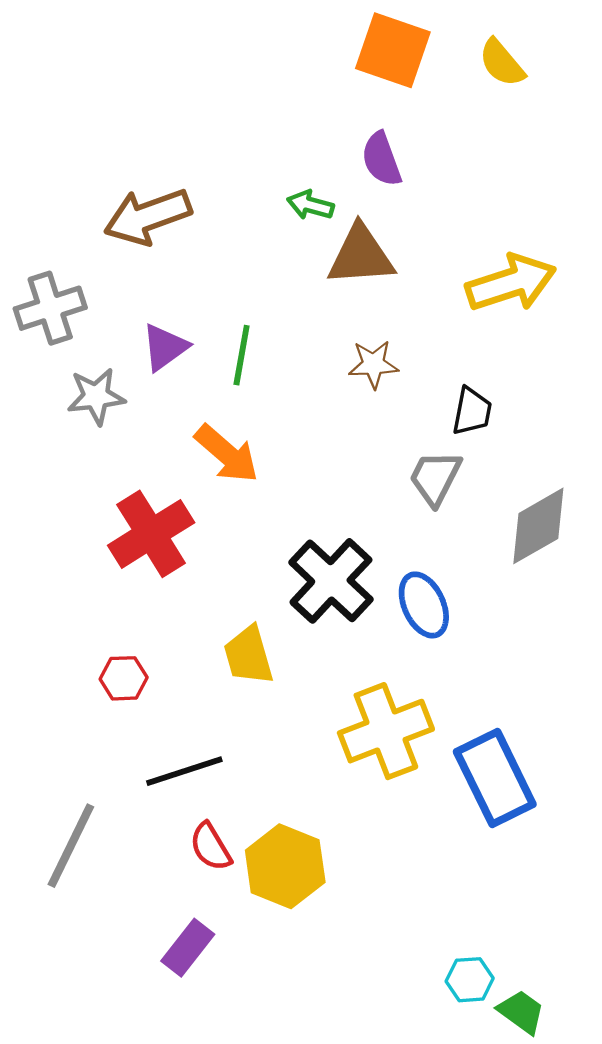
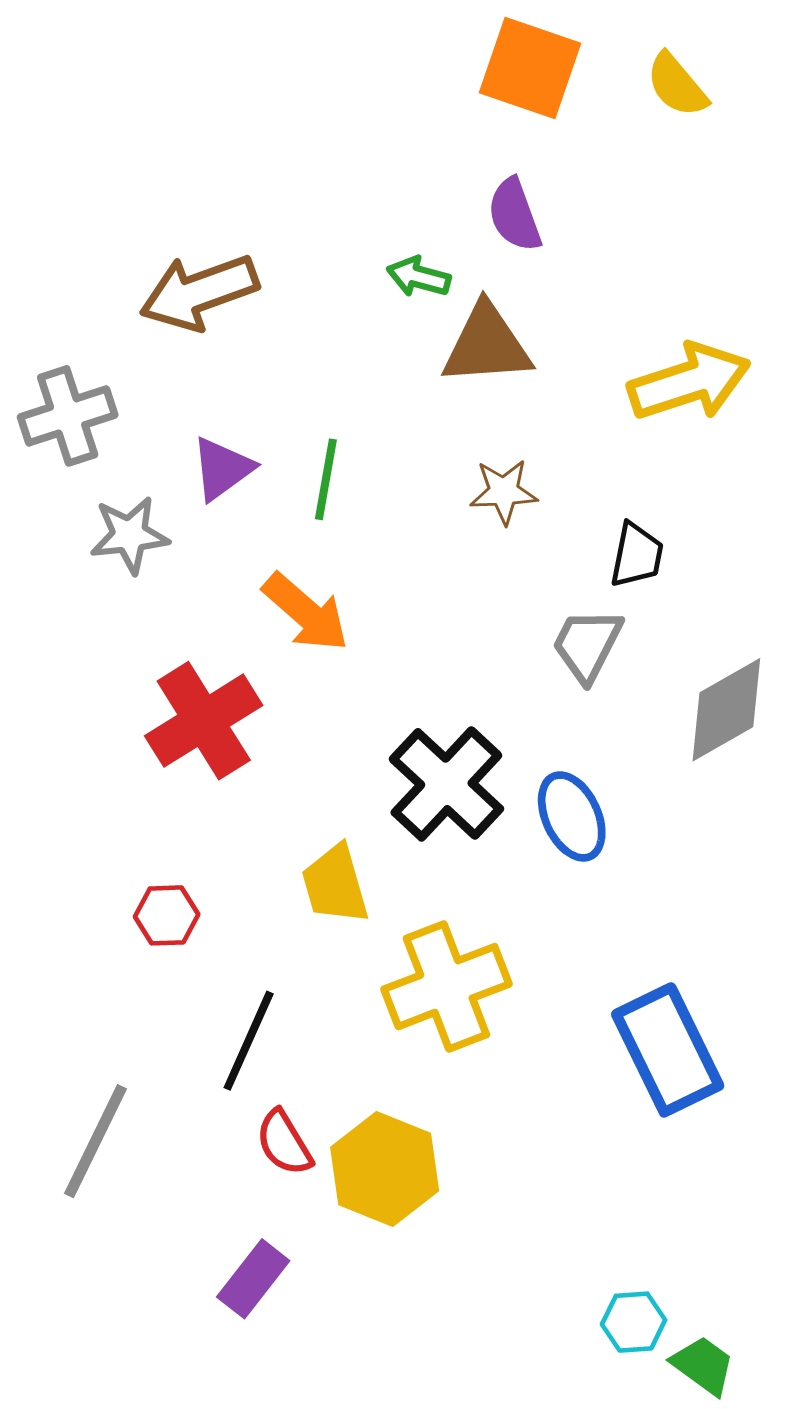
yellow cross: (386, 731) -> (446, 987), moved
black line: (184, 771) -> (249, 1041), turned -48

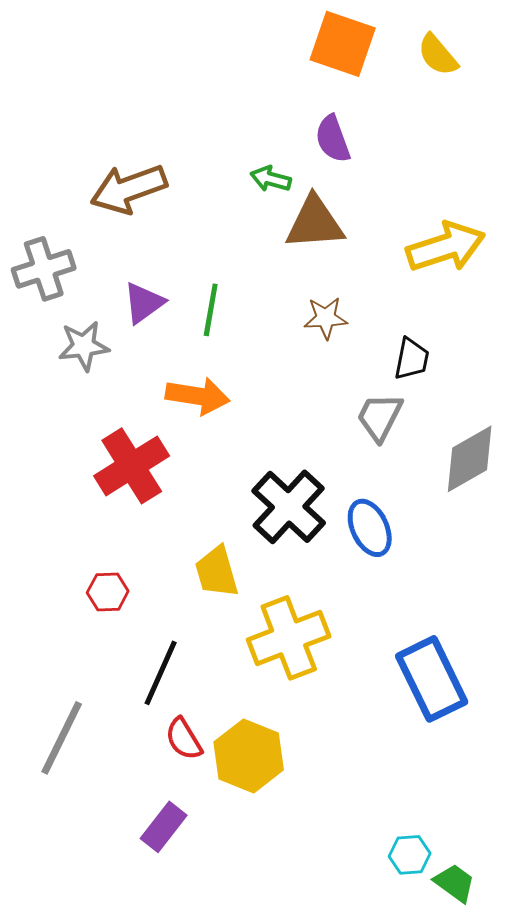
orange arrow: (306, 612) -> (198, 396), turned -32

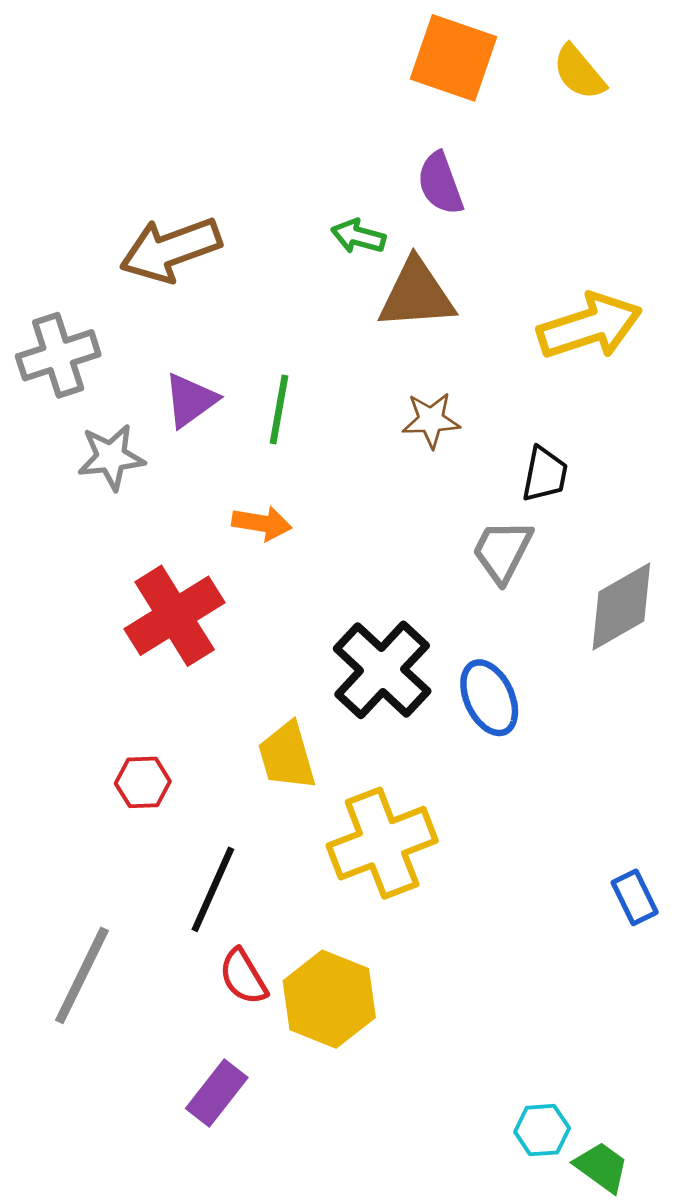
orange arrow: (198, 396) -> (262, 523), size x0.7
blue rectangle: (432, 679) -> (635, 897), moved, size x0.5

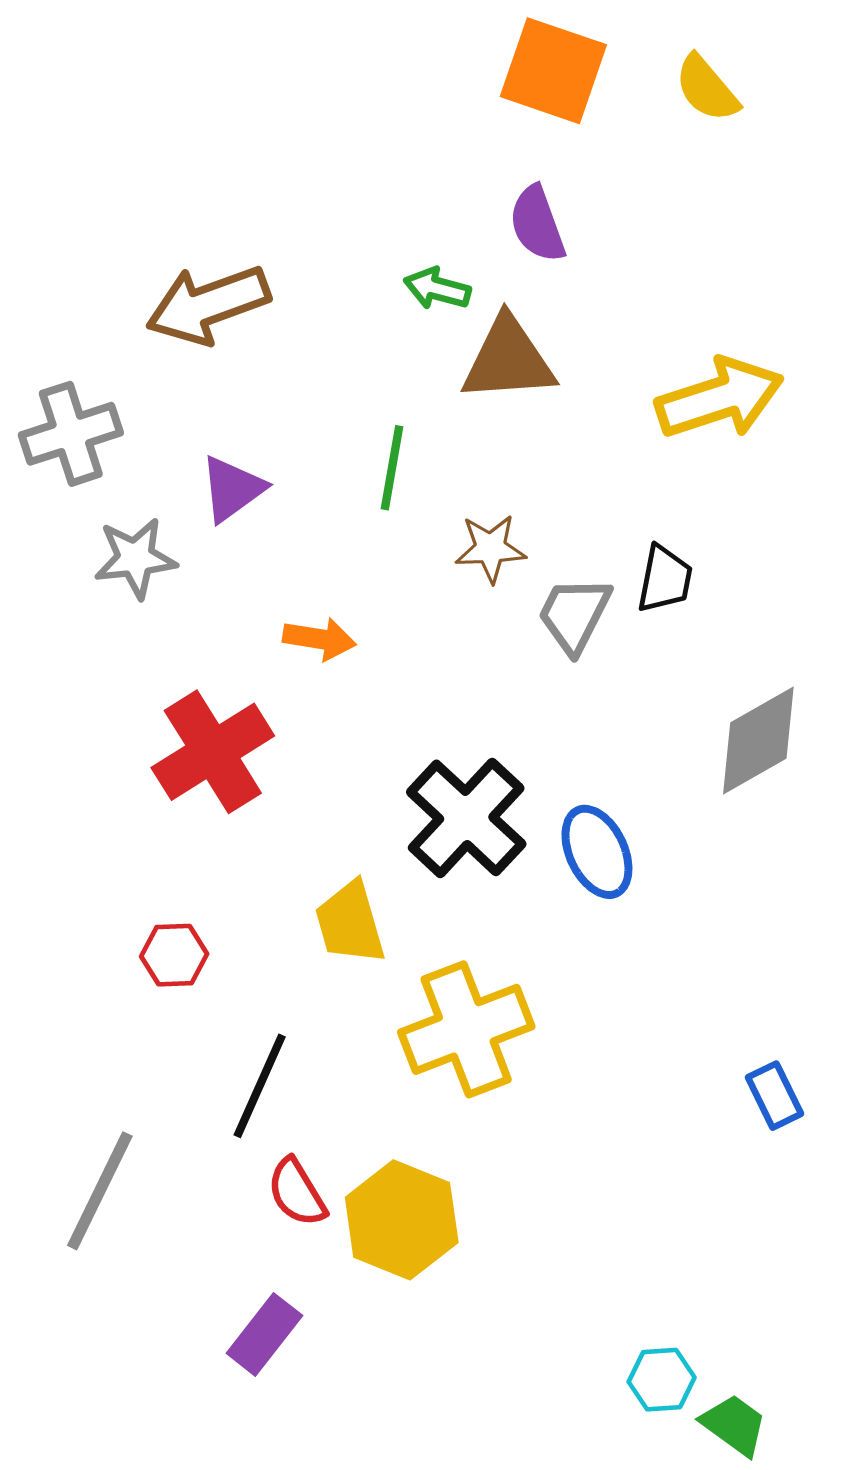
green line: (279, 410) -> (392, 468), moved
brown star: (431, 420) -> (490, 548), moved
gray trapezoid: (502, 551) -> (574, 615), moved

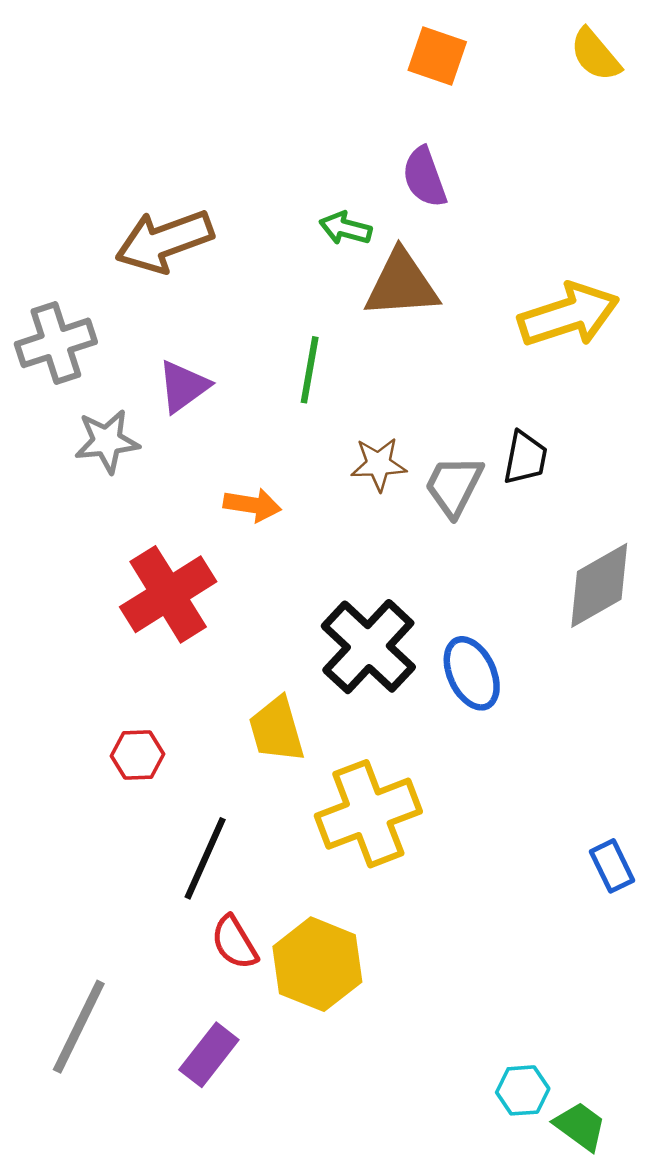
orange square: (553, 71) -> (437, 56), size x0.7
yellow semicircle: (707, 88) -> (595, 55), moved
brown star: (490, 548) -> (379, 464), moved
gray line: (100, 1191) -> (79, 1027), moved

